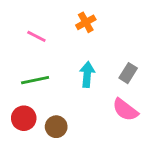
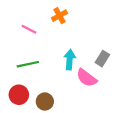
orange cross: (86, 22) -> (60, 16), moved
pink semicircle: (125, 110) -> (87, 78), moved

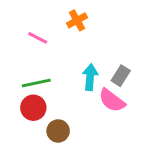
gray rectangle: (102, 59) -> (121, 76), moved
red circle: (19, 95) -> (33, 108), moved

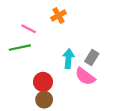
green line: (36, 83) -> (20, 48), moved
red circle: (33, 108) -> (43, 82), moved

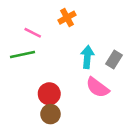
gray rectangle: (92, 58) -> (114, 59), moved
cyan arrow: (68, 59) -> (87, 57), moved

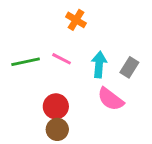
orange cross: (67, 18) -> (76, 20), turned -30
pink line: (33, 33) -> (62, 59), moved

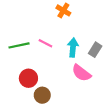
orange cross: (76, 20) -> (63, 10), moved
red circle: (56, 106) -> (28, 78), moved

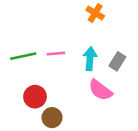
orange cross: (63, 10) -> (95, 13), moved
pink line: (45, 43) -> (56, 54), turned -32

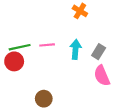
pink semicircle: (100, 90) -> (102, 76), moved, turned 30
red circle: (35, 97) -> (14, 61), moved

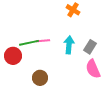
green line: (20, 47) -> (29, 43), moved
brown circle: (44, 99) -> (40, 78), moved

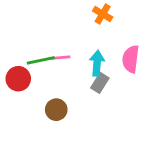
gray rectangle: (90, 47) -> (100, 83), moved
pink semicircle: (93, 69) -> (131, 59), moved, turned 30

